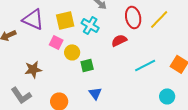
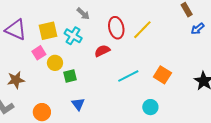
pink square: (56, 42) -> (39, 53), turned 32

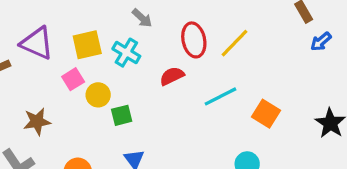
cyan line: (128, 76) -> (220, 96), moved

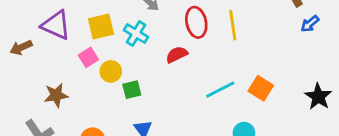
yellow line: (235, 43) -> (233, 25), turned -52
cyan line: (220, 96) -> (220, 90), moved

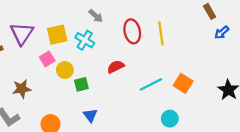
purple triangle: (56, 25) -> (22, 34), turned 40
red semicircle: (177, 55) -> (116, 67), moved

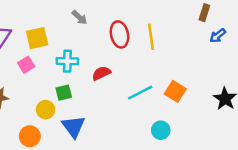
brown rectangle: (210, 11) -> (204, 13), turned 48
cyan cross: (85, 40) -> (67, 61), moved, turned -30
yellow circle: (65, 70) -> (46, 110), moved
blue triangle: (90, 115) -> (73, 127), size x1.5

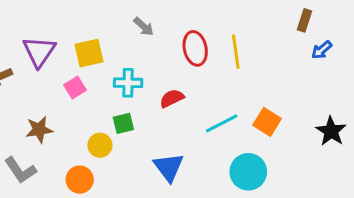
blue triangle: (73, 127) -> (169, 167), moved
cyan circle: (161, 130) -> (248, 172), size x1.5

